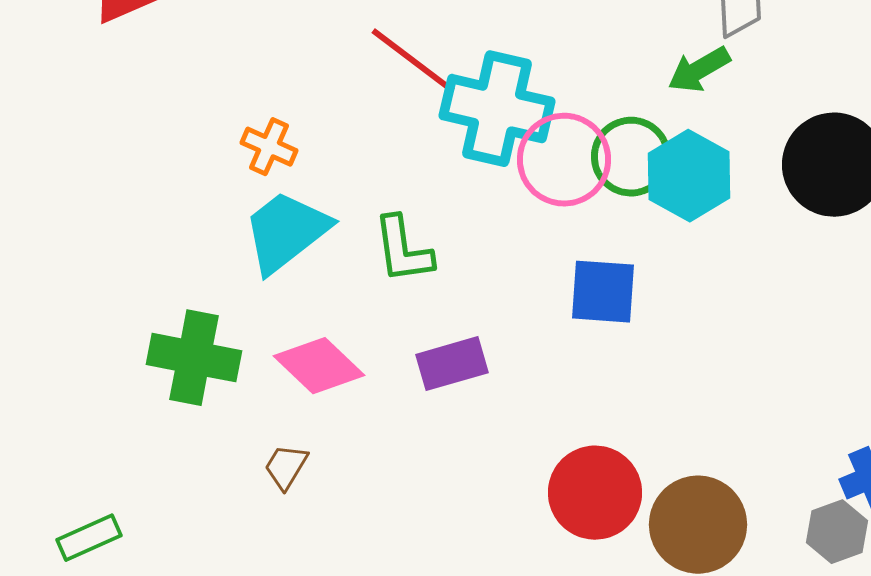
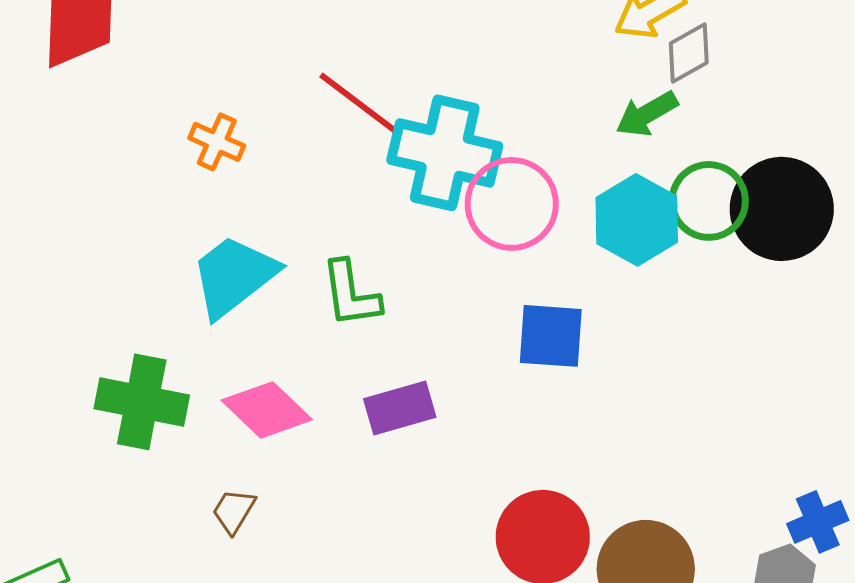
orange cross: (269, 147) -> (217, 142), moved
green circle: (631, 157) -> (709, 201), moved

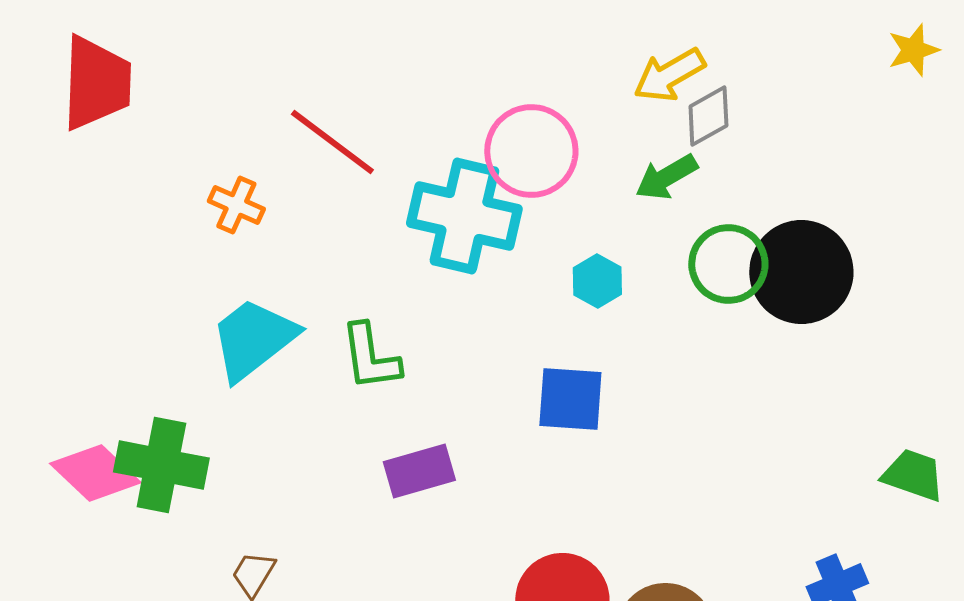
red line: (361, 105) -> (332, 142), moved
pink circle: (512, 204) -> (531, 151), moved
cyan hexagon: (637, 220) -> (597, 281), moved, size x0.6
pink diamond: (267, 410) -> (95, 473), moved

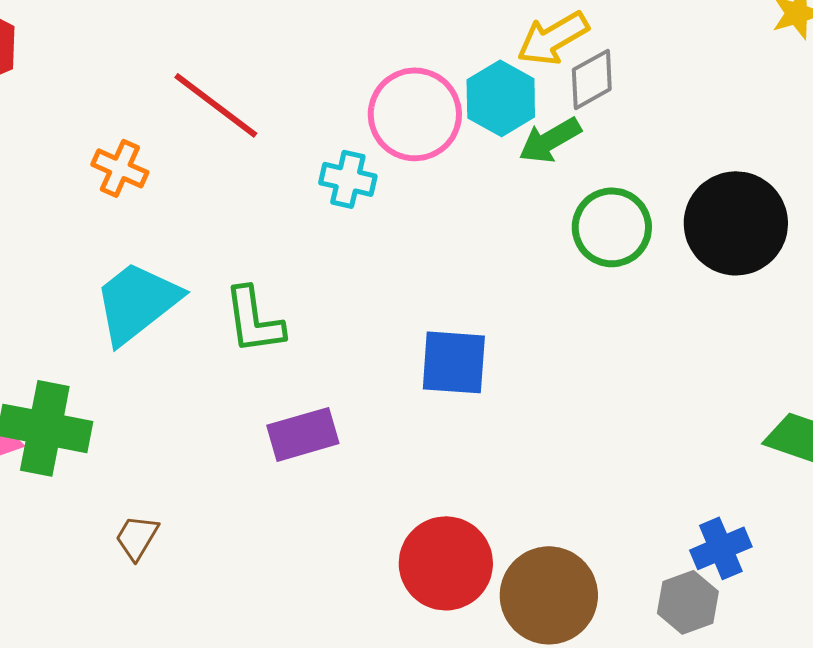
cyan cross: (464, 216) -> (348, 179), size x0.5
black circle: (801, 272) -> (736, 223), moved
cyan hexagon: (597, 281) -> (501, 98), moved, size x1.4

